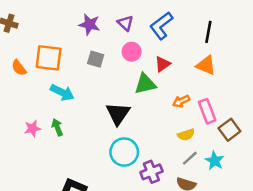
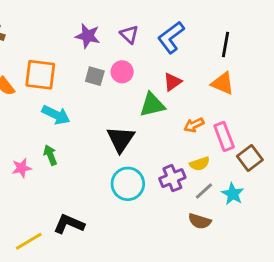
pink circle: (132, 52) -> (122, 72), moved
pink star: (32, 128) -> (22, 168), moved
purple cross: (151, 172) -> (172, 178), moved

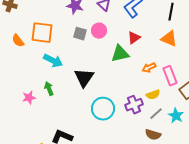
black triangle: (121, 139) -> (84, 78), moved

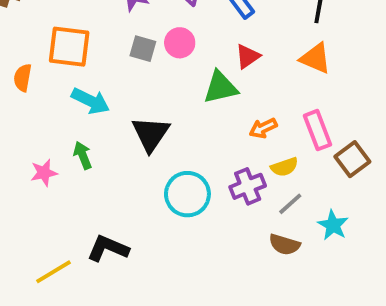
orange semicircle: (18, 41) -> (23, 78), moved, turned 48
orange arrow: (149, 68) -> (263, 128), moved
cyan star: (176, 116) -> (333, 225), moved

